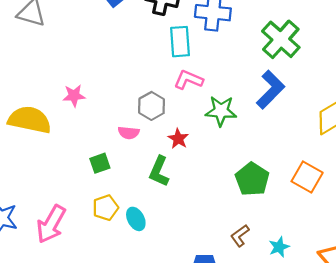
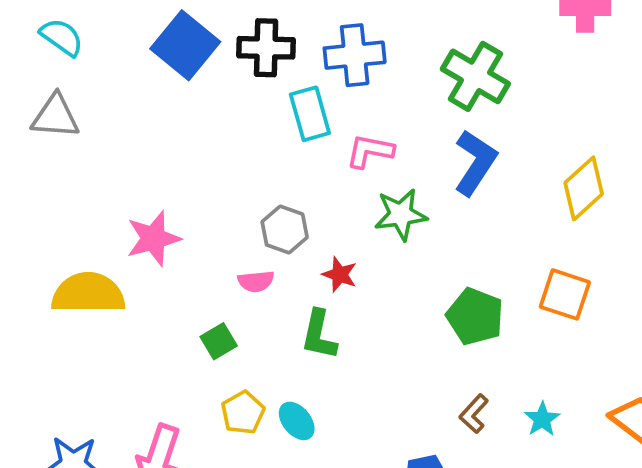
pink L-shape: (189, 80) -> (370, 151), moved
pink star: (74, 96) -> (153, 238), size x1.4

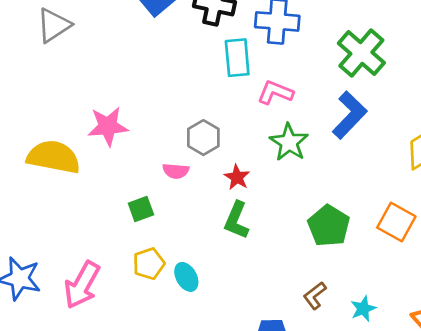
gray triangle: (55, 116) -> (54, 25), turned -48
green star: (401, 214) -> (289, 142), turned 30
green L-shape: (319, 335) -> (237, 220), moved

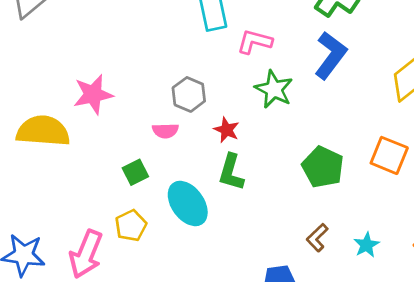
yellow pentagon: (149, 264) -> (131, 226), moved
cyan ellipse: (186, 277) -> (188, 204), moved, size x1.6

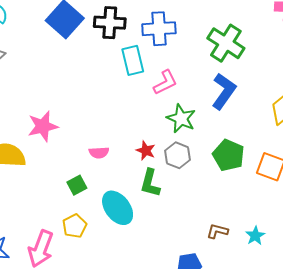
pink L-shape: (255, 42) -> (165, 82), turned 140
gray hexagon: (189, 94) -> (178, 155), moved
green pentagon: (323, 167) -> (229, 155), moved
brown L-shape: (317, 238) -> (217, 231), turned 60

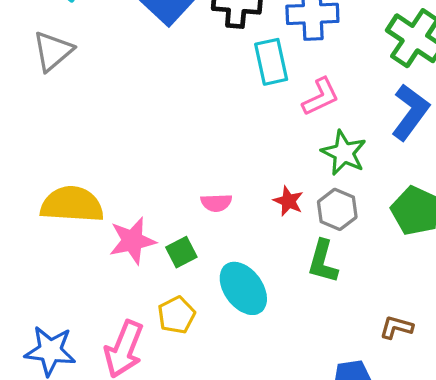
pink star: (43, 126) -> (132, 241), moved
green L-shape: (150, 183) -> (323, 261), moved

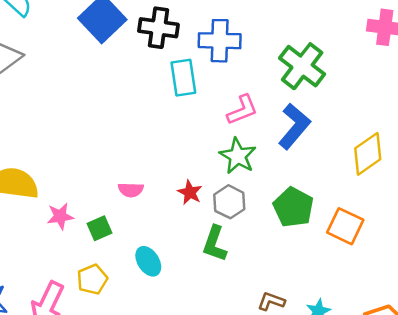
pink L-shape: (321, 97) -> (242, 110), moved
pink star: (132, 241) -> (60, 216), size x0.7
cyan ellipse: (243, 288) -> (148, 261), size x0.7

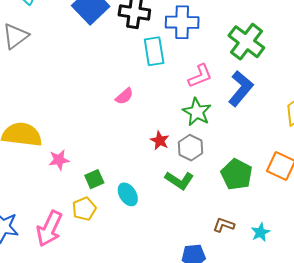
pink semicircle: (131, 190) -> (124, 96), moved, turned -42
green pentagon: (293, 207) -> (237, 174), moved
green square: (100, 228) -> (94, 179), moved
green L-shape: (215, 244) -> (179, 180), turned -76

